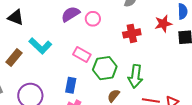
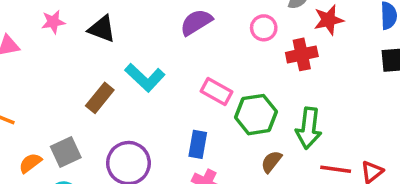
pink circle: (93, 19) -> (264, 28), moved
red star: (163, 24) -> (329, 20), moved

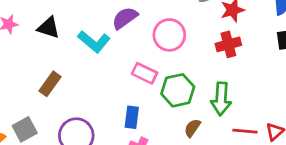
pink circle: (264, 28) -> (169, 35), moved, size x1.5
red cross: (302, 54) -> (228, 44), moved
cyan L-shape: (145, 77) -> (94, 42), moved

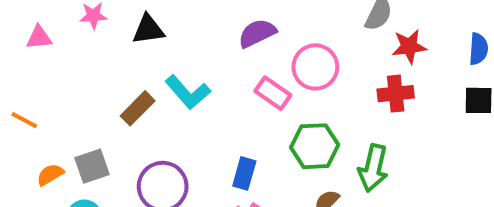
black triangle: (49, 28) -> (148, 29), turned -35
cyan L-shape: (94, 42) -> (188, 92), moved
pink rectangle: (145, 73) -> (273, 93), moved

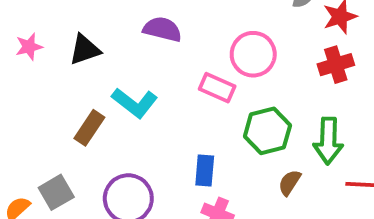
purple semicircle: (257, 33) -> (162, 29), moved, turned 51

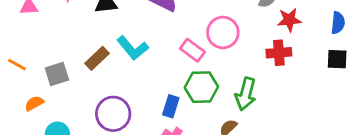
green hexagon: (267, 131) -> (201, 87), moved
green arrow: (328, 141) -> (246, 94), moved
gray square: (56, 192) -> (57, 74), moved

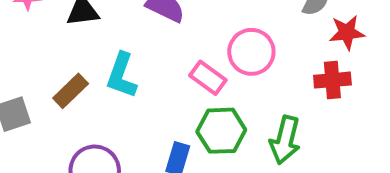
cyan L-shape: (133, 48) -> (122, 75), turned 60

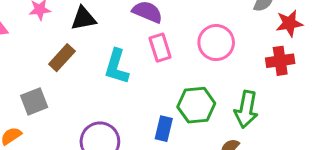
pink rectangle: (208, 78) -> (160, 48), moved, turned 40
brown rectangle: (71, 91) -> (62, 58), moved

